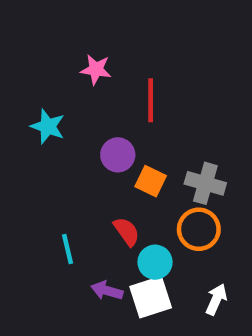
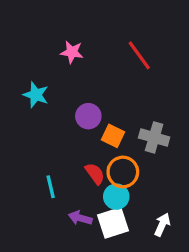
red line: (151, 100) -> (139, 55), moved, turned -36
orange circle: (199, 229) -> (123, 172), moved

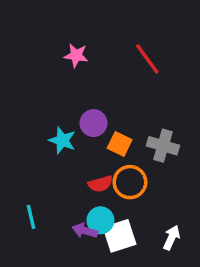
cyan star: (36, 95) -> (62, 140), moved
red semicircle: (95, 174) -> (100, 184), turned 110
cyan line: (51, 187) -> (31, 217), moved
cyan circle: (116, 197) -> (100, 220), moved

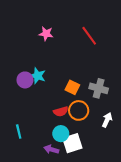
purple circle: (93, 123) -> (25, 80), moved
cyan star: (62, 140) -> (38, 76), moved
purple arrow: (85, 231) -> (51, 149), moved
white arrow: (172, 238) -> (107, 120), moved

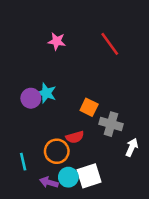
gray cross: (99, 88) -> (111, 124), moved
orange circle: (79, 110) -> (57, 151), moved
cyan circle: (61, 134) -> (68, 177), moved
purple arrow: (51, 149) -> (49, 182), moved

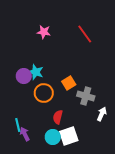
orange square: (89, 107) -> (69, 83), turned 32
red semicircle: (75, 137) -> (58, 117), moved, turned 120
orange circle: (57, 151) -> (44, 93), moved
purple arrow: (49, 182) -> (25, 134), moved, turned 48

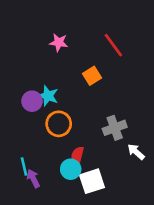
orange square: (69, 83) -> (92, 76), moved
gray cross: (86, 96) -> (115, 128), turned -36
white arrow: (102, 114) -> (136, 152), turned -72
cyan circle: (53, 137) -> (71, 169), moved

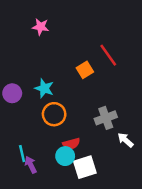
pink star: (59, 42) -> (41, 27), moved
red line: (113, 45) -> (108, 55), moved
purple circle: (32, 101) -> (12, 93), moved
red semicircle: (77, 156) -> (71, 144), turned -119

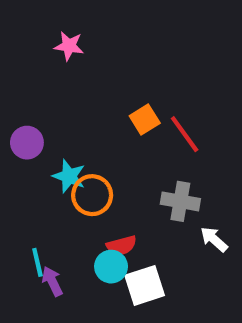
red line: (108, 55) -> (185, 134), moved
cyan star: (44, 88) -> (69, 176), moved
purple circle: (12, 93) -> (27, 143), moved
gray cross: (106, 118) -> (180, 201), turned 30

